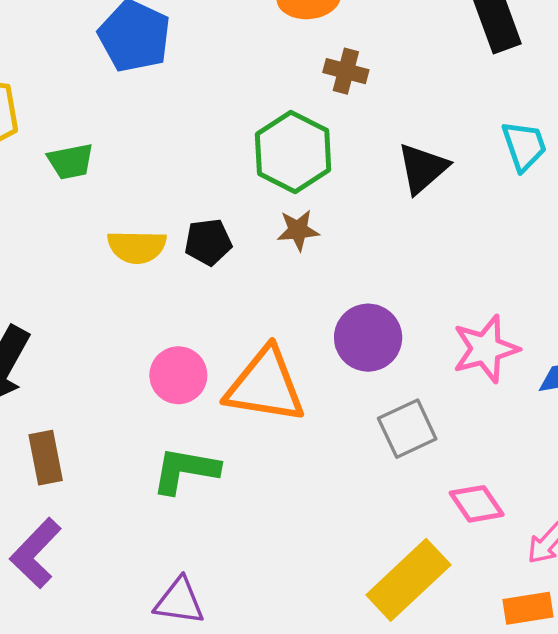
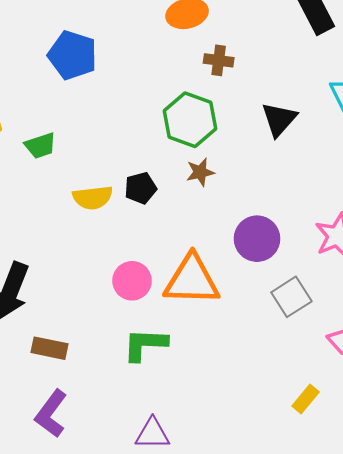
brown rectangle: (46, 458) -> (50, 348), turned -60
yellow rectangle: (408, 580) -> (306, 399), size x0.5

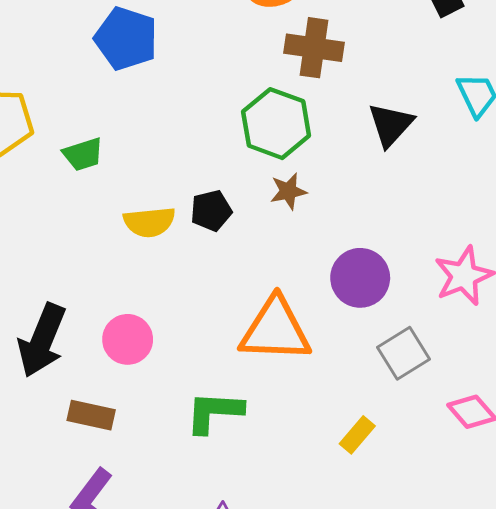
brown cross: (219, 60) -> (314, 48), size x1.5
pink circle: (132, 281) -> (128, 339), moved
yellow rectangle: (306, 399) -> (357, 435), moved

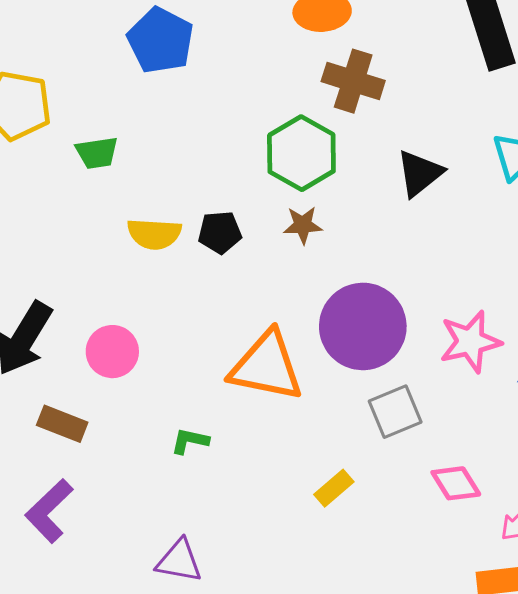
purple circle: (360, 278) -> (363, 326), size x1.4
green L-shape: (214, 412) -> (190, 441), size x0.6

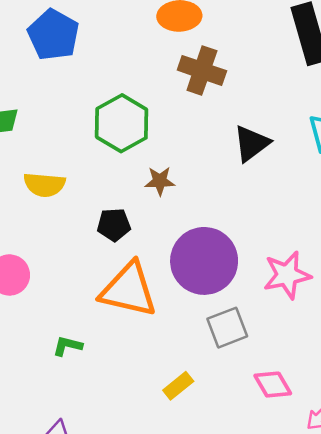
green hexagon: (301, 153) -> (122, 123), moved
black pentagon: (220, 232) -> (114, 225), moved

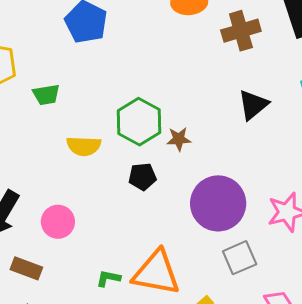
brown cross: (202, 70) -> (241, 31), moved, turned -33
green hexagon: (122, 123) -> (139, 122), moved
orange triangle: (129, 290) -> (156, 273), moved

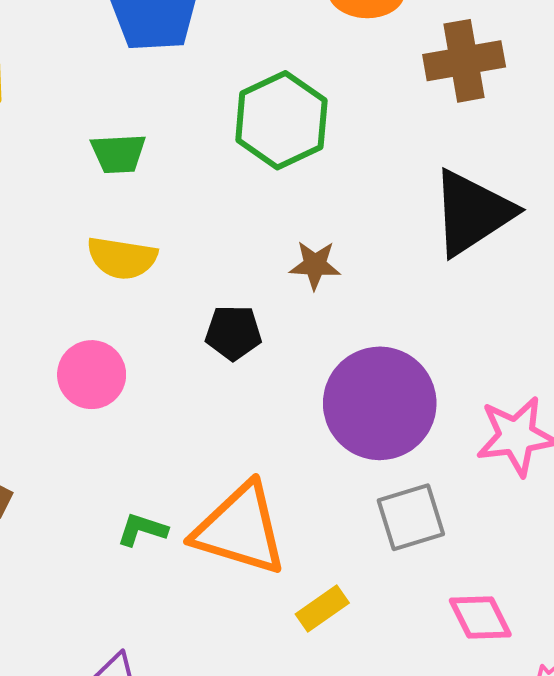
green trapezoid: (46, 95) -> (118, 154), moved
black triangle: (253, 105) -> (472, 213), size x1.4
green hexagon: (139, 122) -> (281, 120), moved
pink circle: (58, 222) -> (92, 375), moved

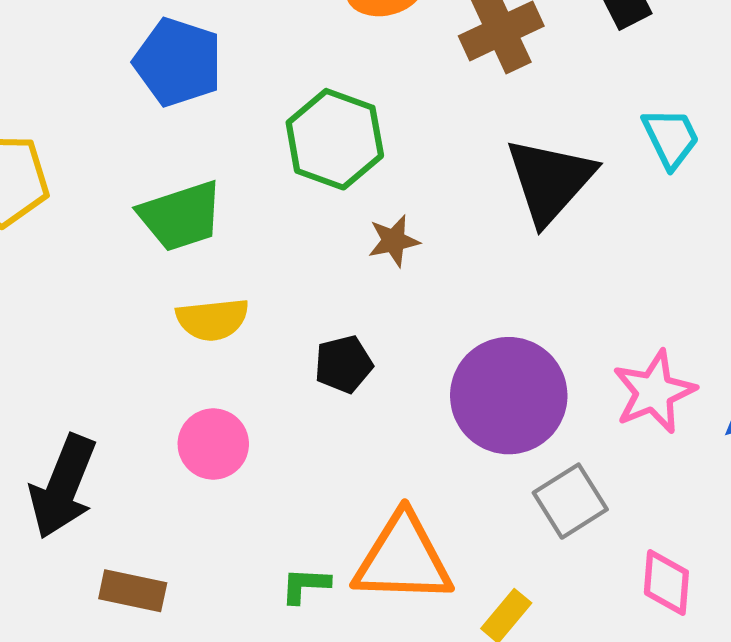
green trapezoid: (118, 154) -> (181, 216), size x1.5
brown star: (315, 265) -> (394, 241), moved
pink diamond: (480, 617) -> (666, 582), turned 46

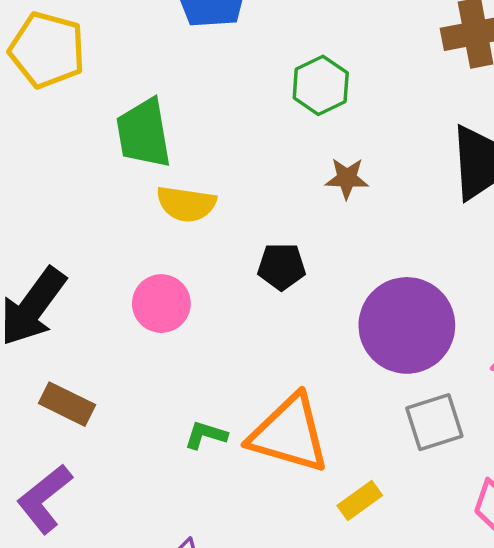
green hexagon: (335, 139) -> (321, 85), size x0.7
green trapezoid: (181, 216) -> (144, 133), moved, turned 84

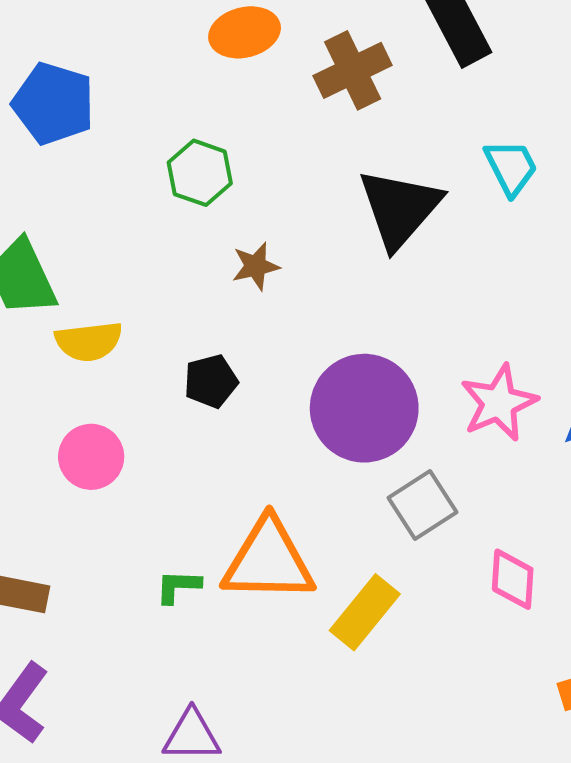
yellow rectangle: (360, 501) -> (365, 612), size x1.5

